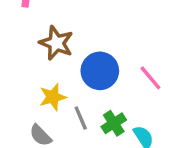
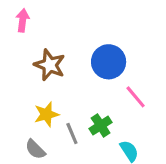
blue circle: (100, 71) -> (109, 62), moved
green cross: (114, 123) -> (101, 125), moved

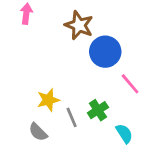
brown star: (50, 65) -> (79, 25), moved

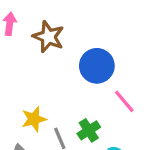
brown star: (79, 25) -> (48, 37), moved

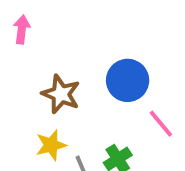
brown star: (48, 37) -> (61, 94), moved

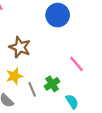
blue circle: (128, 80) -> (58, 15), moved

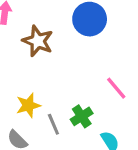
brown star: (20, 47) -> (38, 41), moved

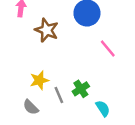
pink line: (116, 88) -> (108, 48), moved

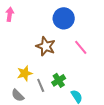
brown star: (47, 30) -> (46, 46), moved

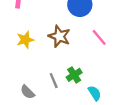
yellow star: (25, 73) -> (25, 40), moved

